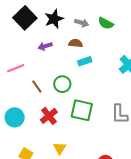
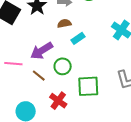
purple arrow: (45, 46) -> (42, 51), moved, size x1.6
pink line: (16, 68) -> (13, 64), turned 42

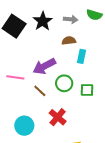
cyan rectangle: (78, 38) -> (81, 56), turned -48
green square: (88, 86) -> (87, 90), moved, size x0.6

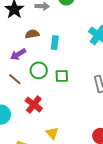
brown semicircle: (69, 41) -> (32, 34), moved
purple arrow: (44, 66) -> (18, 54), size x0.7

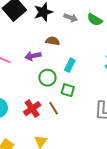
cyan rectangle: (55, 43) -> (70, 65), moved
brown line: (15, 79) -> (54, 108), moved

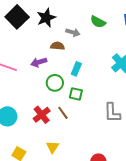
gray arrow: (71, 18) -> (73, 32), moved

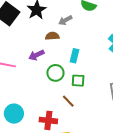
gray arrow: (73, 32) -> (65, 20), turned 144
red cross: (42, 115) -> (48, 120), moved, turned -36

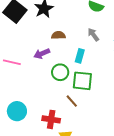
gray arrow: (65, 20) -> (93, 35), moved, turned 80
green square: (78, 81) -> (82, 81), size x1.5

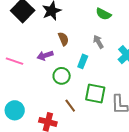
brown semicircle: (58, 35) -> (63, 39), turned 64
green square: (82, 81) -> (95, 94), moved

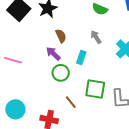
purple arrow: (45, 56) -> (53, 54), moved, turned 63

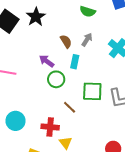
brown semicircle: (61, 36) -> (66, 41), moved
gray arrow: (96, 37) -> (87, 40), turned 72

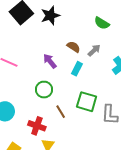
brown semicircle: (66, 41) -> (73, 47), turned -40
green circle: (56, 79) -> (44, 90), moved

